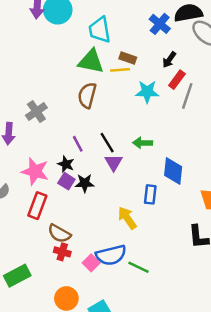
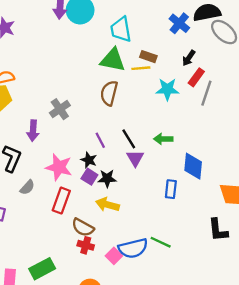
yellow arrow: (127, 218) -> (107, 205), moved, turned -40
green line: (139, 267) -> (161, 242), moved

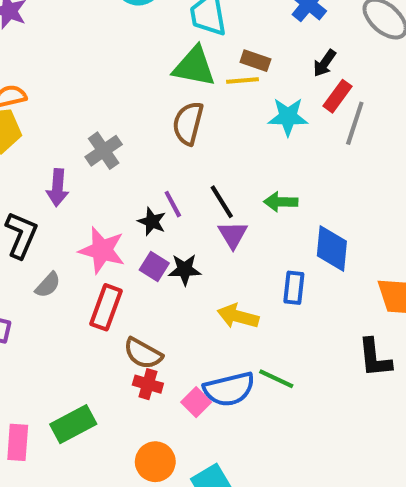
black star: (89, 160) -> (152, 222), moved
yellow arrow: (107, 205) -> (238, 316), moved

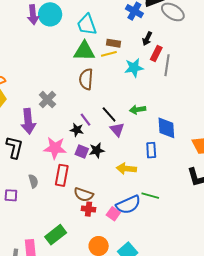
purple arrow: (58, 188) -> (28, 121), size x1.4
gray semicircle: (48, 285) -> (33, 181), moved, turned -48

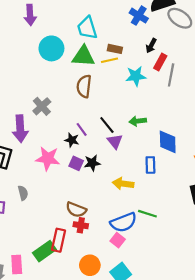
cyan circle: (50, 14) -> (51, 48), moved
red rectangle: (62, 175) -> (59, 240), moved
pink square: (113, 214) -> (118, 240), moved

